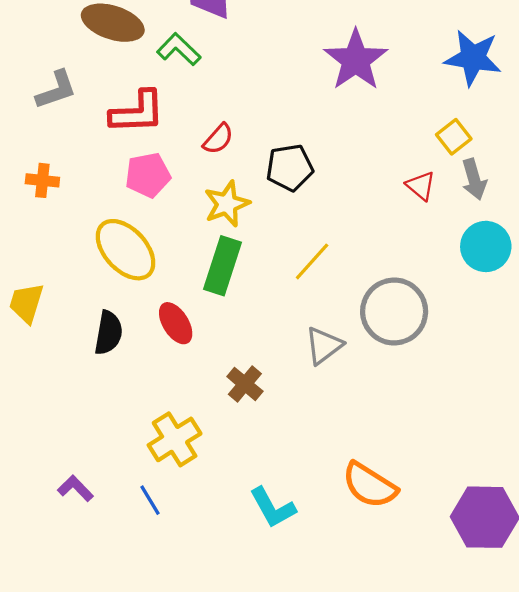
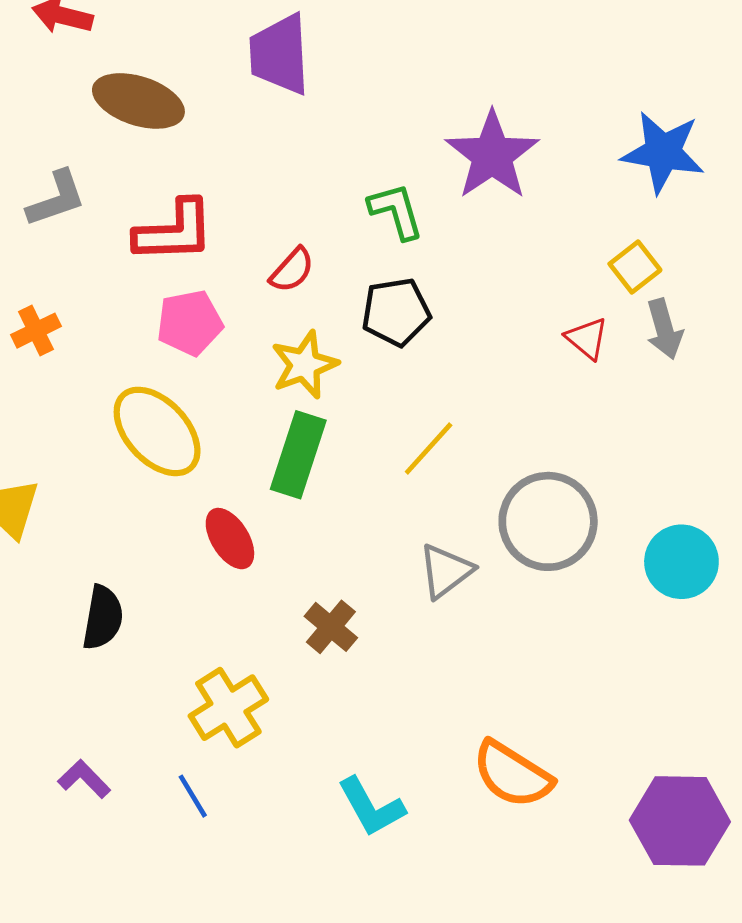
green L-shape: (179, 49) -> (396, 211), moved, turned 30
orange cross: (42, 180) -> (36, 331), turned -32
cyan circle: (486, 246) -> (681, 562), moved
black semicircle: (108, 333) -> (103, 618), moved

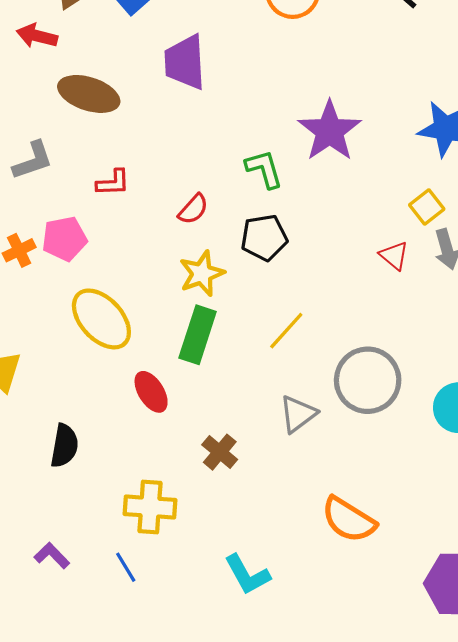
red L-shape: (174, 231) -> (113, 183), size x0.6
pink pentagon: (190, 323) -> (64, 239), moved
yellow cross: (228, 708) -> (150, 507), turned 36
orange semicircle: (512, 774) -> (349, 520), moved

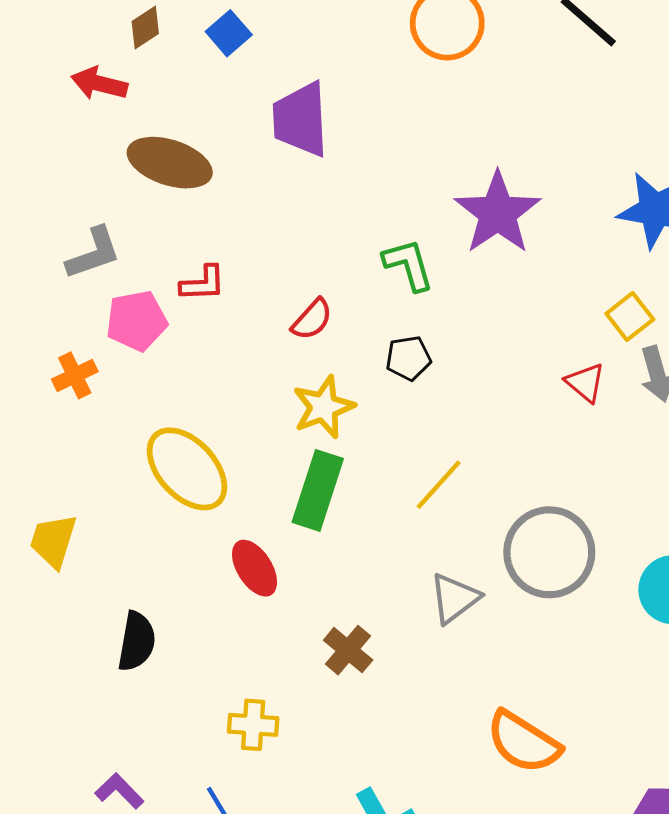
black pentagon: (264, 238) -> (408, 358), size x0.7
pink pentagon: (64, 239) -> (137, 321), moved
yellow cross: (150, 507) -> (253, 725), size x0.7

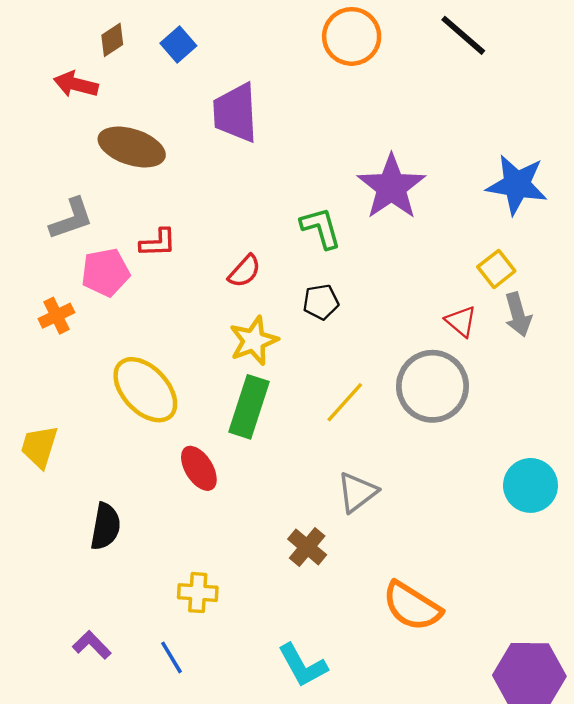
gray circle: (549, 552) -> (432, 386), moved
brown cross: (348, 650) -> (307, 547), moved

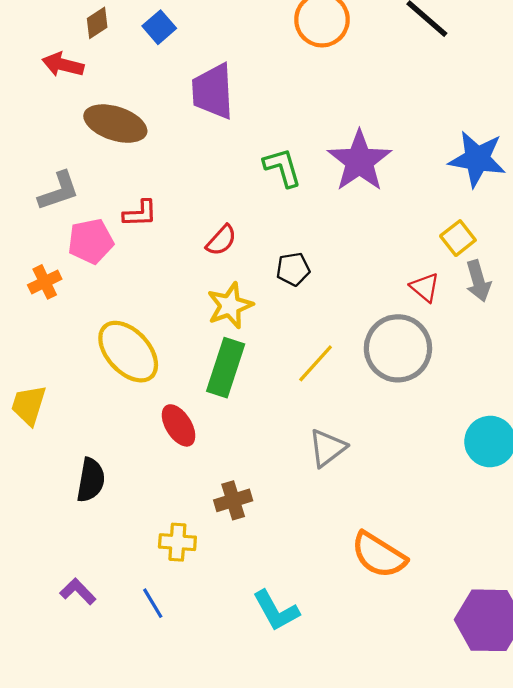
green L-shape: (321, 228) -> (282, 167), moved
brown cross: (307, 547) -> (233, 500), moved, turned 33

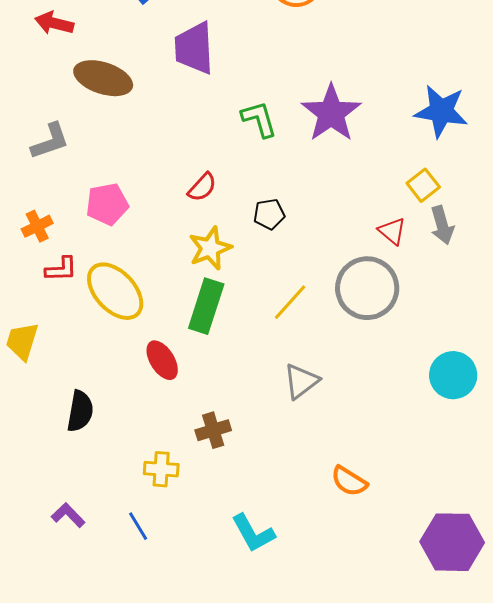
red L-shape: (140, 213) -> (61, 269), moved
pink pentagon: (91, 241) -> (107, 204), moved
orange semicircle: (379, 555) -> (349, 481), size x0.7

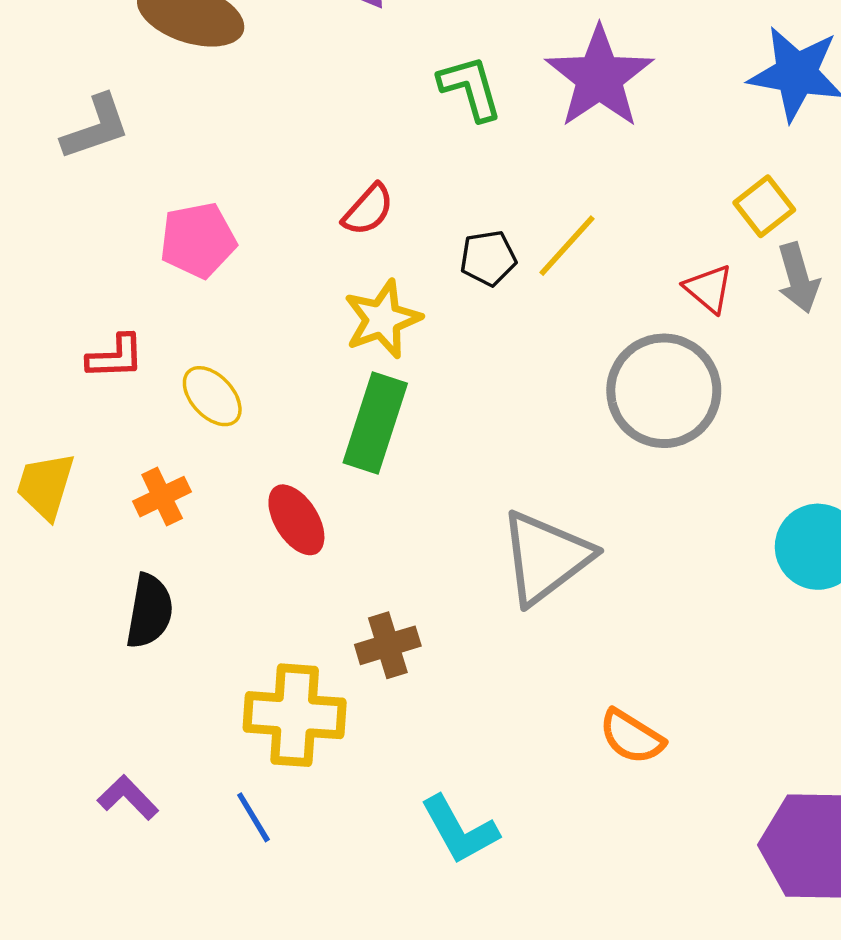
orange cross: (37, 226) -> (162, 497), moved
yellow ellipse: (115, 291) -> (212, 396), size x0.6
yellow line: (290, 302) -> (567, 246), moved
gray triangle: (301, 381) -> (546, 557), size x1.5
yellow cross: (161, 469) -> (295, 715), size x1.6

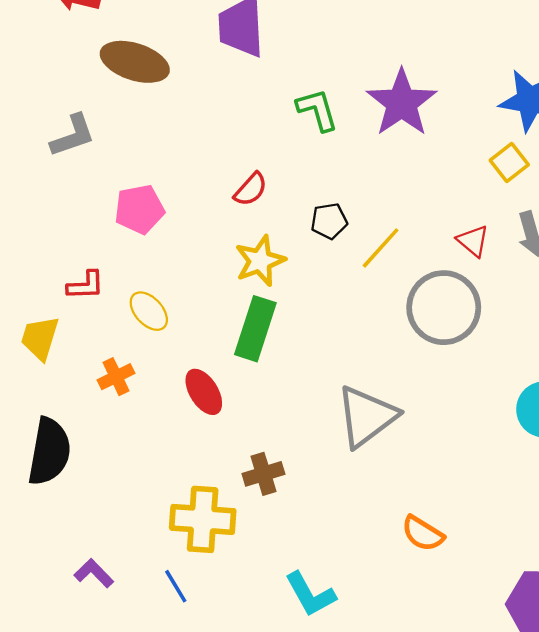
yellow square: (764, 206) -> (509, 162), moved
yellow line: (567, 246) -> (381, 248), moved
yellow trapezoid: (46, 486) -> (40, 338), moved
black semicircle: (149, 611) -> (49, 452), moved, size x1.4

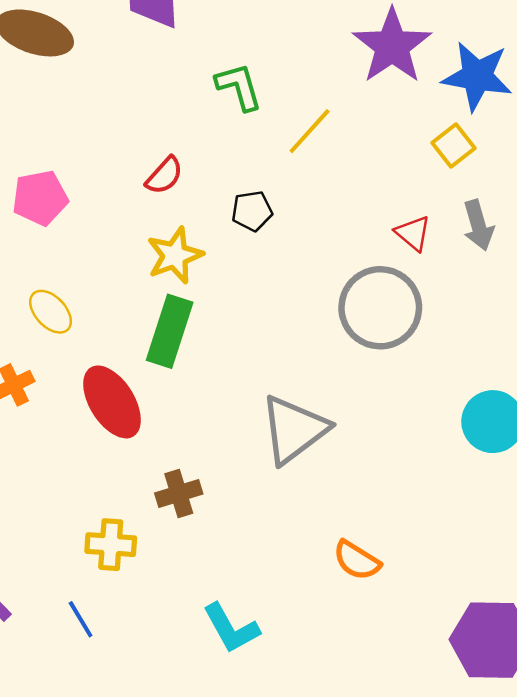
purple star: (402, 103) -> (392, 46), moved
yellow line: (381, 248) -> (310, 131), moved
red ellipse: (204, 392) -> (112, 402), size x1.4
yellow cross: (203, 519) -> (111, 545), size x0.7

